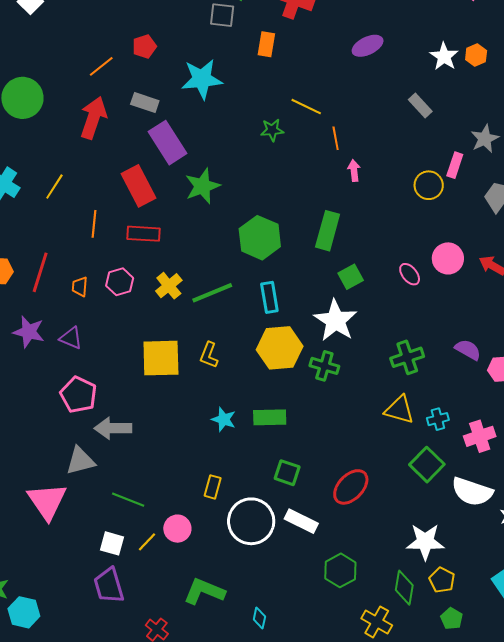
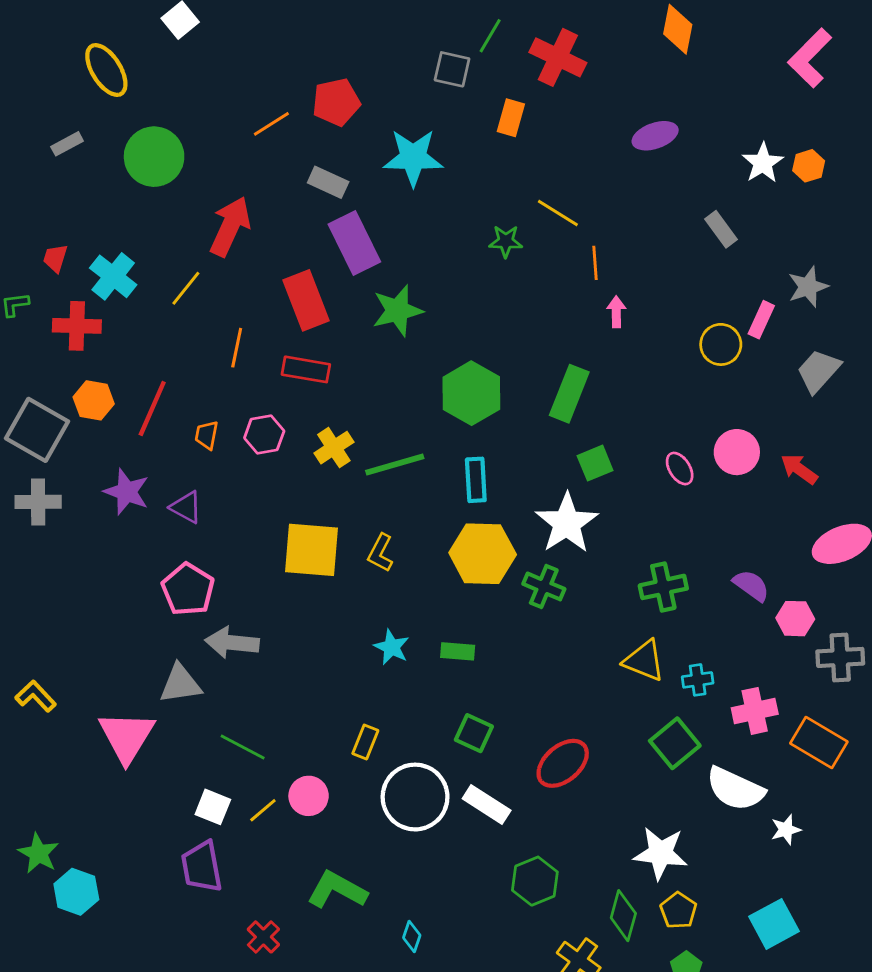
red pentagon: (144, 47) -> (336, 102), size x1.4
red arrow: (93, 118) -> (230, 226), moved
green rectangle: (270, 417) -> (458, 651), size x0.7

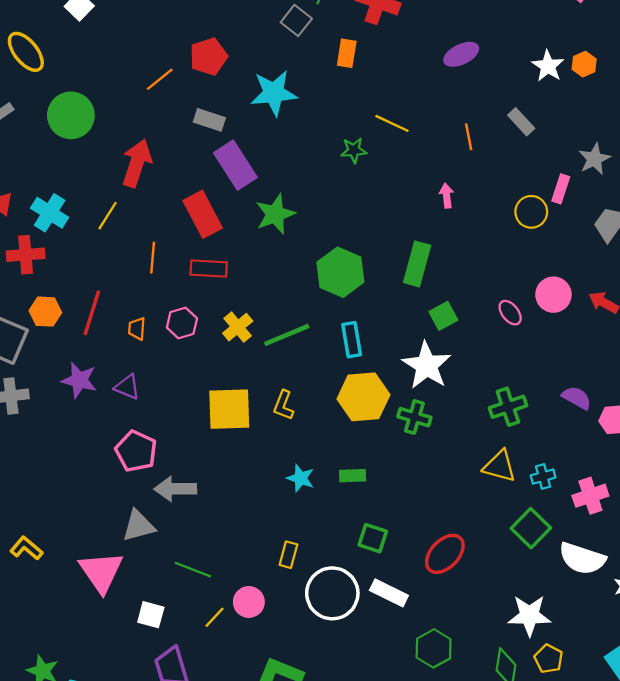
gray square: (452, 69) -> (296, 20), turned 32
orange line: (595, 263) -> (469, 137), moved
white square: (213, 807) -> (151, 615), moved

